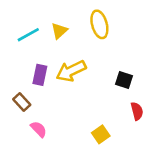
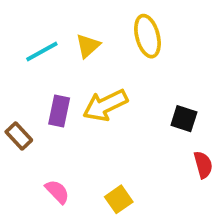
brown rectangle: (22, 102) -> (19, 136), moved
yellow square: (101, 134) -> (119, 199), moved

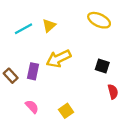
yellow ellipse: (147, 36) -> (99, 20), moved, turned -50
purple rectangle: (59, 111) -> (33, 71), moved

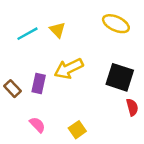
yellow triangle: (49, 26) -> (57, 30), turned -32
black square: (102, 66) -> (120, 77), size x1.6

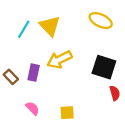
yellow triangle: (57, 30) -> (50, 26), size x1.5
cyan line: (27, 34) -> (24, 29), turned -30
yellow square: (77, 130) -> (67, 113), turned 32

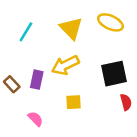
yellow triangle: (50, 26) -> (71, 28), moved
black square: (104, 67) -> (114, 74), turned -30
yellow square: (67, 113) -> (74, 102), moved

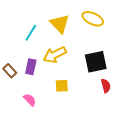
cyan line: (26, 32) -> (31, 33), moved

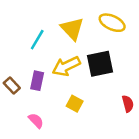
black square: (96, 62) -> (100, 64), moved
yellow square: (62, 86) -> (75, 104), turned 32

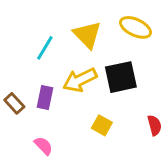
yellow square: (75, 104) -> (102, 125), moved

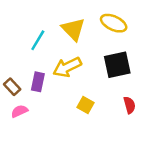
black square: (121, 77) -> (117, 65), moved
pink semicircle: (43, 146) -> (19, 111), moved, turned -70

